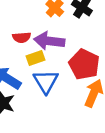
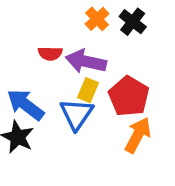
yellow rectangle: (35, 58) -> (88, 90), moved, turned -54

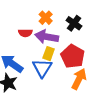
orange cross: (97, 19) -> (46, 18), moved
black cross: (133, 22) -> (74, 23), moved

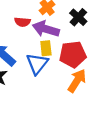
yellow rectangle: (49, 54) -> (46, 48), turned -32
red pentagon: (73, 56) -> (73, 54), turned 30

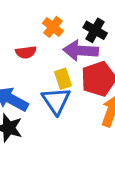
purple arrow: (46, 29) -> (81, 51), moved

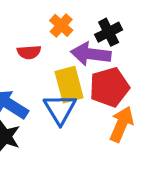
black cross: (95, 30) -> (109, 32), turned 30
yellow rectangle: (63, 79) -> (69, 85), size x1.5

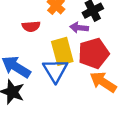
purple arrow: (91, 54) -> (79, 28), size x0.6
orange arrow: (122, 124) -> (103, 82), turned -80

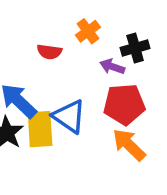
yellow rectangle: (62, 51) -> (40, 129), moved
blue triangle: (55, 70) -> (69, 116), turned -36

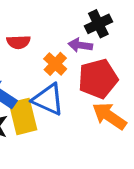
orange cross: (88, 31) -> (55, 64), moved

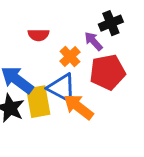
purple arrow: (80, 45) -> (93, 41), turned 36
orange arrow: (109, 116) -> (78, 107), moved

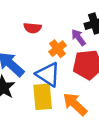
yellow rectangle: (38, 102) -> (43, 97), moved
orange arrow: (78, 107) -> (75, 104), moved

